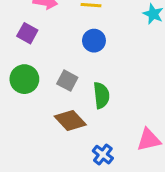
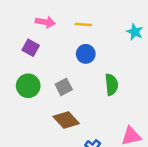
gray square: (67, 81) -> (64, 87), turned 35
green semicircle: (101, 95) -> (111, 85), moved

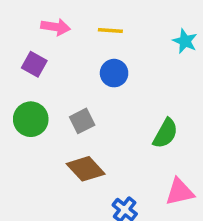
green semicircle: (111, 85) -> (165, 133), moved, turned 35

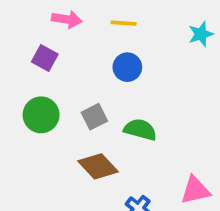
cyan star: (185, 41) -> (201, 34), turned 30
green semicircle: (165, 133) -> (140, 130), moved, turned -104

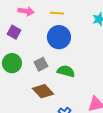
blue circle: (127, 67) -> (59, 37), size x1.5

